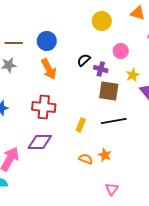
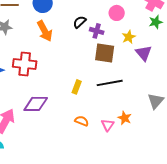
red cross: (44, 107) -> (25, 64), moved
orange star: (105, 155) -> (125, 118), moved
pink triangle: (112, 189) -> (108, 125), moved

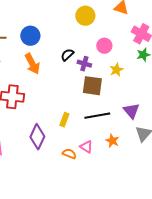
purple triangle: (144, 53) -> (131, 111), moved
purple diamond: (36, 104) -> (37, 137), moved, turned -65
orange star: (125, 118) -> (112, 141), moved
pink triangle: (108, 125) -> (86, 147), moved, turned -32

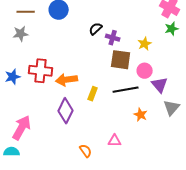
pink circle: (104, 46) -> (145, 71), moved
orange arrow: (32, 64) -> (67, 80), moved, turned 110
pink triangle: (86, 147) -> (115, 141), moved, turned -32
orange semicircle: (69, 154) -> (86, 151), moved, turned 32

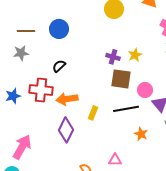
black semicircle: (96, 29) -> (59, 66), moved
yellow star: (145, 44) -> (135, 55), moved

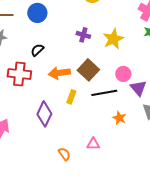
yellow star: (135, 55) -> (113, 39), size x1.5
purple cross: (113, 57) -> (83, 35), moved
brown square: (121, 79) -> (88, 70), moved, turned 35
orange arrow: (67, 99) -> (59, 73), moved

